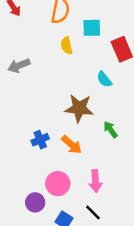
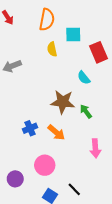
green arrow: (111, 130) -> (86, 111), moved
pink arrow: (95, 181) -> (95, 148), moved
purple circle: (35, 202) -> (15, 179), moved

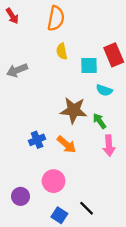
cyan square: (73, 34) -> (89, 66), moved
cyan semicircle: (84, 78) -> (104, 90), moved, turned -32
pink arrow: (95, 148) -> (109, 146), moved

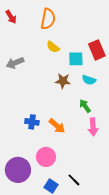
yellow semicircle: (62, 51) -> (53, 47), turned -40
brown star: (74, 110) -> (63, 81), moved, size x0.7
blue cross: (37, 140) -> (32, 122), turned 32
purple circle: (21, 196) -> (18, 170), size x1.6

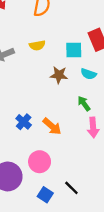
yellow semicircle: (53, 47) -> (37, 45), moved, turned -48
blue cross: (32, 122) -> (24, 122), turned 32

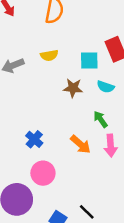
orange arrow: (52, 126) -> (81, 144), moved
pink circle: (40, 162) -> (43, 173), moved

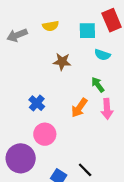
brown star: (73, 88) -> (62, 62), moved
orange arrow: (81, 144) -> (79, 108), turned 84

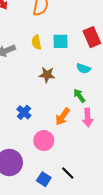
yellow semicircle: (51, 26) -> (36, 42), turned 88
cyan square: (87, 31) -> (60, 41), moved
pink circle: (45, 134) -> (44, 141), moved

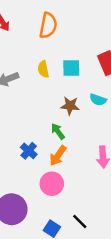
brown star: (47, 75) -> (70, 106), moved
green arrow: (79, 96) -> (58, 131), moved
orange arrow: (63, 117) -> (58, 156), moved

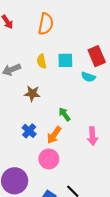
cyan semicircle: (98, 100) -> (88, 77), moved
brown star: (70, 106) -> (32, 94), moved
green arrow: (58, 131) -> (64, 114), moved

